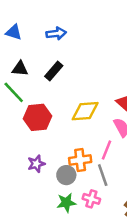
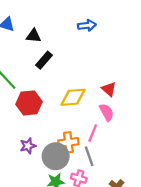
blue arrow: (56, 33) -> (87, 25), moved
black triangle: (20, 69) -> (34, 36), moved
gray circle: (66, 175) -> (56, 156), size x1.5

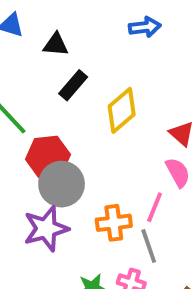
yellow diamond: (73, 97) -> (122, 110), moved, turned -36
purple star: (28, 146) -> (46, 229), size x1.6
gray circle: (56, 156) -> (62, 184), moved

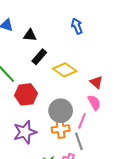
blue arrow: (145, 27) -> (77, 26), turned -105
yellow diamond: (122, 110) -> (65, 70), turned 75
gray circle: (62, 184) -> (61, 111), moved

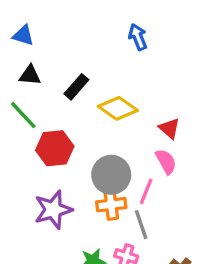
black triangle: (30, 35) -> (30, 75), moved

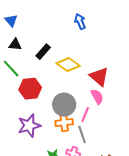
blue triangle: (23, 35) -> (11, 21), turned 32
red triangle: (169, 128) -> (99, 77), size x1.5

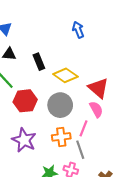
black rectangle: (43, 52) -> (39, 62), turned -63
gray circle: (64, 105) -> (60, 105), moved
purple star: (29, 126) -> (24, 140), turned -30

